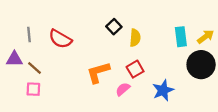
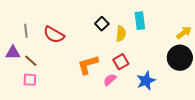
cyan rectangle: (181, 37) -> (140, 21), moved

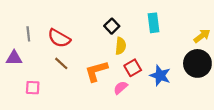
yellow semicircle: (121, 34) -> (121, 46), moved
brown line: (31, 61) -> (61, 63), moved
blue star: (146, 81) -> (160, 76), moved, turned -30

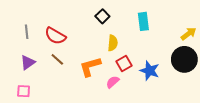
black square: (112, 26) -> (102, 16), moved
purple triangle: (14, 58) -> (28, 62), moved, turned -35
pink square: (33, 88) -> (24, 91), moved

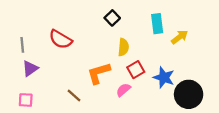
gray line: (27, 32) -> (22, 45), moved
yellow arrow: (188, 34) -> (180, 37), moved
brown line: (57, 59) -> (74, 95), moved
black circle: (184, 59) -> (189, 94), moved

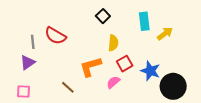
gray line: (22, 45) -> (33, 42), moved

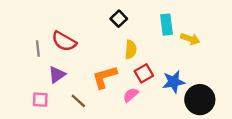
yellow arrow: (165, 34) -> (190, 39), turned 56
purple triangle: (28, 63) -> (57, 75), moved
blue star: (150, 71) -> (174, 82), turned -30
pink square: (23, 91) -> (40, 100), moved

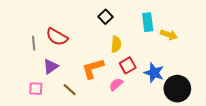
blue star: (174, 82) -> (154, 73), turned 30

